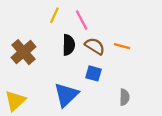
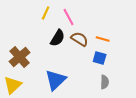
black semicircle: (69, 45) -> (58, 38), turned 30
brown cross: (23, 52) -> (20, 57), moved
blue square: (94, 73) -> (100, 58), moved

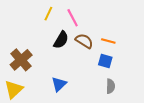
blue triangle: (56, 80) -> (59, 84), size x0.7

